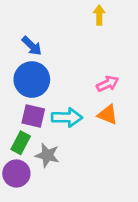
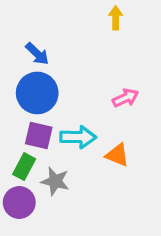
orange triangle: (108, 115) -> (117, 155), moved

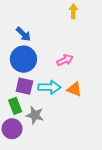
pink arrow: (125, 98) -> (65, 60), moved
orange triangle: (117, 155) -> (74, 89), moved
green rectangle: (24, 167) -> (15, 106), turned -49

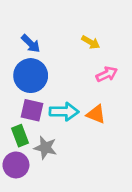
yellow arrow: (73, 11) -> (91, 42), moved, turned 120
pink arrow: (65, 60) -> (107, 74), moved

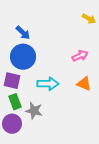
yellow arrow: (91, 42) -> (89, 19), moved
purple square: (32, 110) -> (12, 81), moved
orange triangle: (96, 114) -> (84, 84), moved

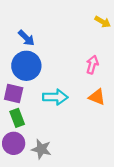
pink arrow: (80, 56) -> (92, 65), turned -49
gray star: (34, 111) -> (41, 149), moved

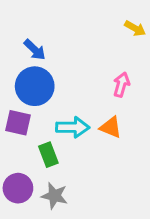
orange triangle: (97, 97) -> (111, 127), moved
green rectangle: (17, 118) -> (48, 155), moved

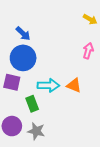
pink arrow: (121, 85) -> (88, 51), moved

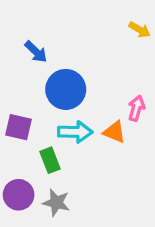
pink arrow: (88, 51) -> (136, 108), moved
blue circle: (23, 58) -> (66, 89), moved

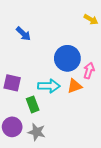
blue circle: (66, 89) -> (67, 58), moved
orange triangle: (114, 132) -> (75, 86), turned -42

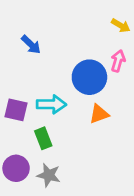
pink arrow: (89, 71) -> (118, 61), moved
cyan arrow: (49, 86) -> (51, 104), moved

